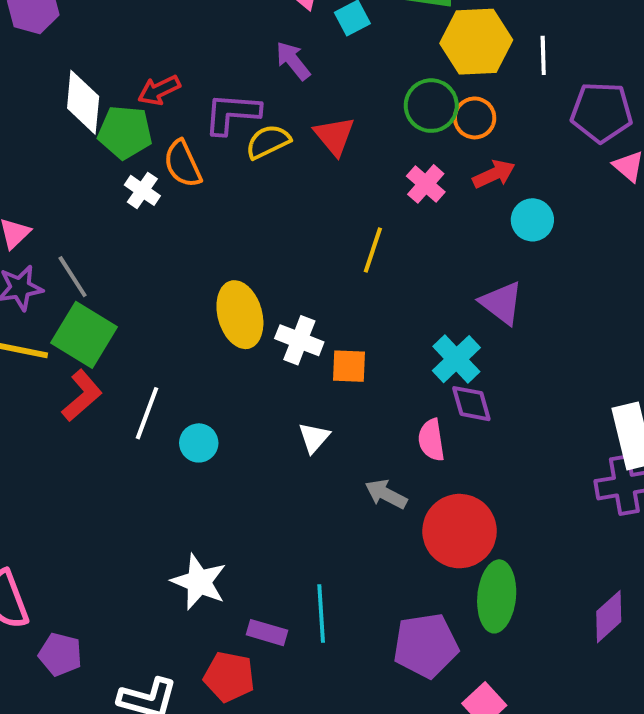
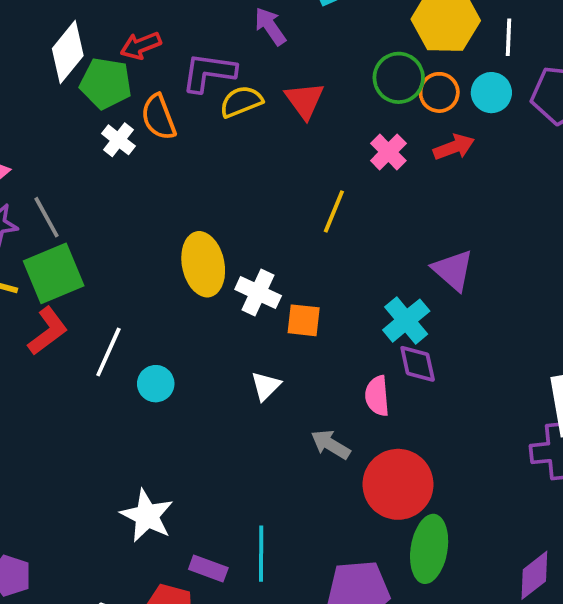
white diamond: (83, 102) -> (68, 52), turned 30
cyan circle: (532, 220) -> (491, 93), moved
green square: (84, 335) -> (54, 273), turned 32

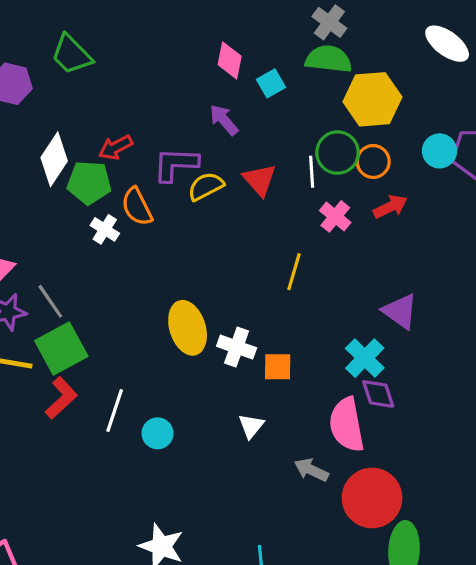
white line: (508, 37) -> (312, 172), moved
cyan circle: (491, 93) -> (439, 151), moved
pink semicircle: (377, 396) -> (347, 425), size x1.6

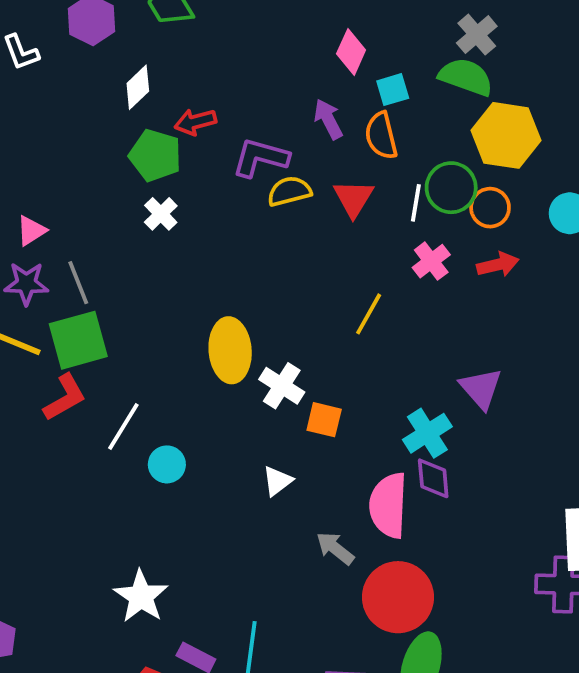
white diamond: (54, 159) -> (138, 87), moved, size x0.7
orange semicircle: (137, 207) -> (381, 136), moved

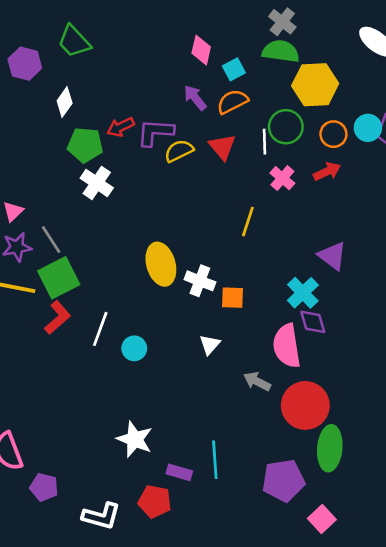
red arrow: (195, 122) -> (120, 127), moved
orange semicircle: (381, 136) -> (232, 102), turned 88
orange circle: (490, 208) -> (333, 134), moved
white cross: (161, 214) -> (97, 183), size x1.4

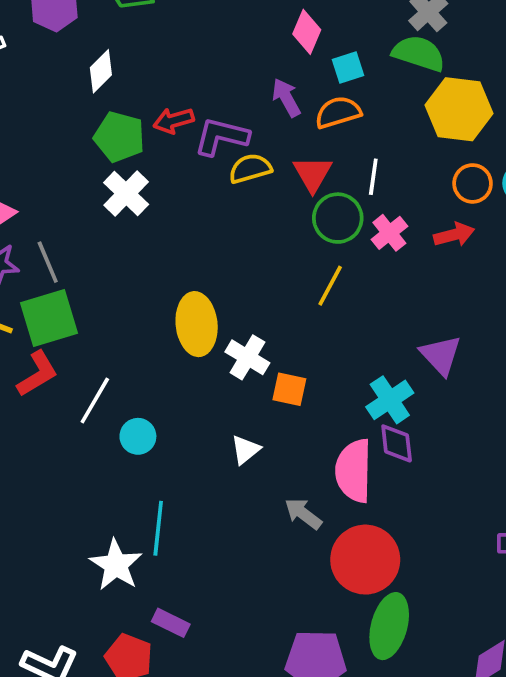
green circle: (286, 127) -> (338, 218), moved
cyan line: (215, 460) -> (158, 528), moved

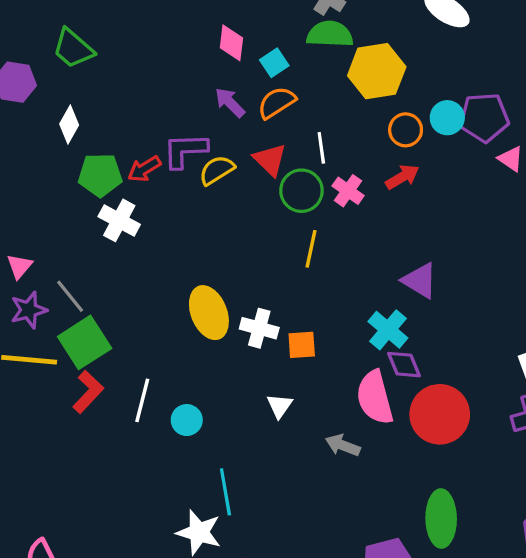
red arrow: (174, 121) -> (144, 169), moved
red circle: (365, 560) -> (440, 414), moved

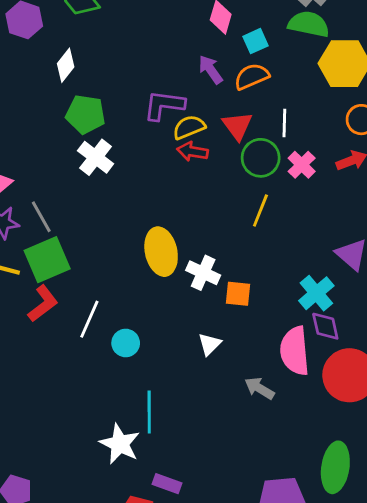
red arrow: (144, 169) -> (192, 152), moved, turned 32

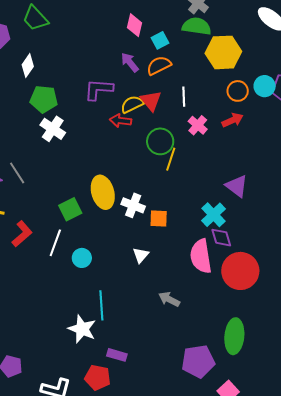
yellow semicircle: (189, 127) -> (132, 104), moved
green circle: (261, 158) -> (160, 141), moved
green square: (47, 260) -> (70, 209), moved, size x0.7
gray arrow: (259, 388) -> (169, 299), moved

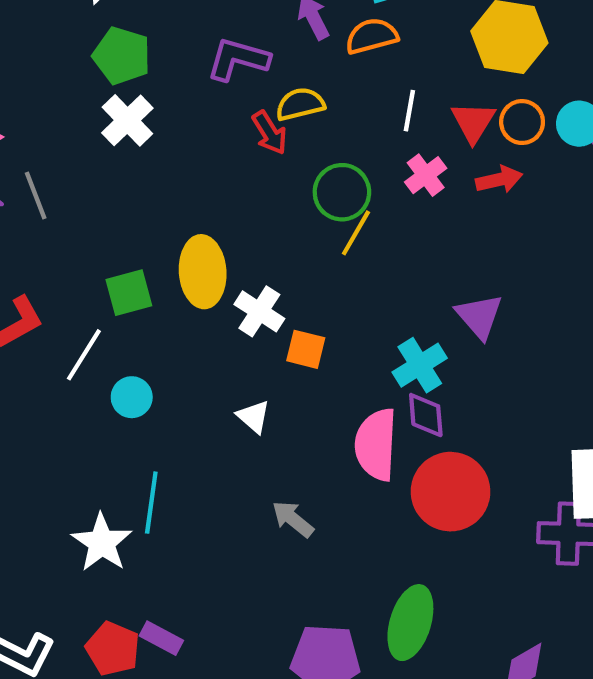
red triangle: (151, 101) -> (473, 122), moved
red arrow: (121, 121) -> (270, 133), turned -140
white triangle: (141, 255) -> (254, 417), turned -42
purple rectangle: (117, 355) -> (161, 638), moved

